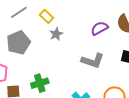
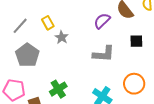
yellow rectangle: (47, 16) -> (48, 23), turned 32

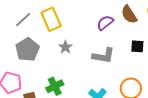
yellow rectangle: (48, 23) -> (51, 19), size x1.6
gray star: (62, 37) -> (65, 47), moved

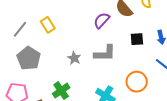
yellow rectangle: (51, 19) -> (48, 25), size x0.7
gray star: (65, 47) -> (74, 58), moved

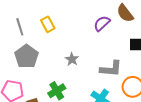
gray line: (20, 29) -> (20, 27), turned -60
gray L-shape: (105, 53) -> (111, 69), moved

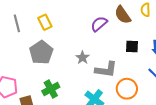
gray pentagon: (27, 56) -> (41, 52), moved
gray star: (72, 59) -> (82, 58), moved

